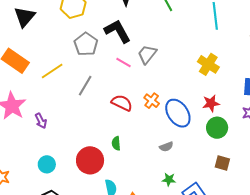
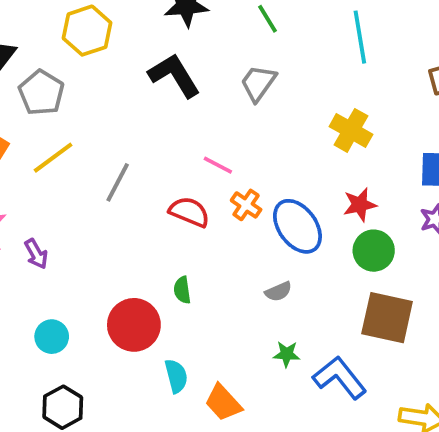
gray pentagon: (86, 44) -> (41, 93), moved
gray trapezoid: (147, 54) -> (258, 83), moved
pink line: (123, 63) -> (218, 165), moved
brown square: (222, 163) -> (387, 318), size x1.8

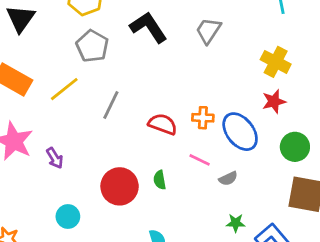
gray pentagon: (41, 93) -> (92, 46), moved
pink line: (218, 165) -> (200, 160), moved
orange cross: (246, 205) -> (203, 118), turned -30
red star: (360, 205) -> (274, 101), moved
red circle: (134, 325) -> (120, 186), moved

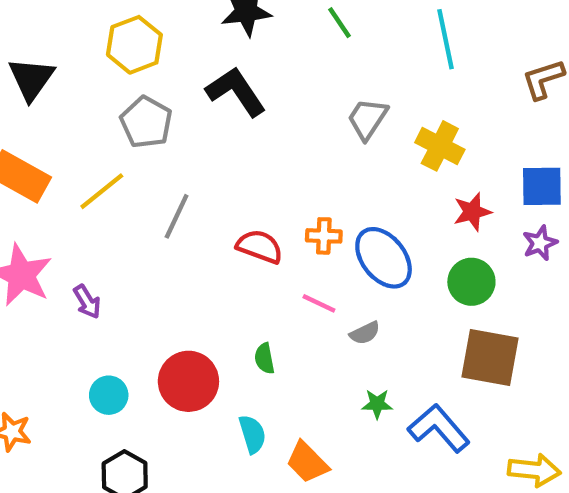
gray trapezoid: (208, 31) -> (367, 119), moved
red star: (274, 101) -> (472, 212), moved
green semicircle: (160, 180) -> (265, 358), moved
red circle: (120, 186) -> (188, 381), moved

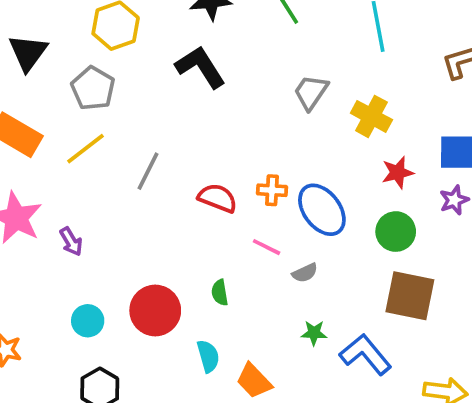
gray pentagon: (146, 122) -> (93, 88), moved

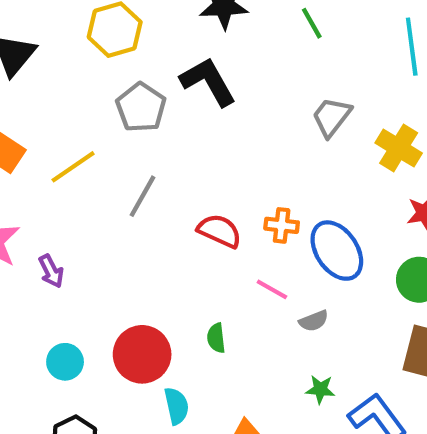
gray pentagon: (93, 88) -> (141, 107), moved
cyan semicircle: (208, 356) -> (177, 406), moved

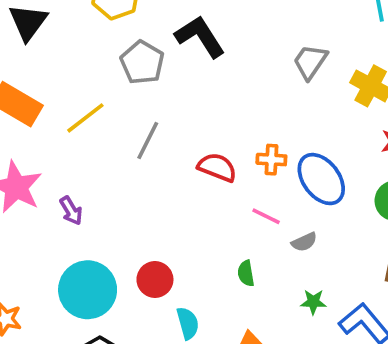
green semicircle: (216, 338) -> (246, 273), moved
red circle: (142, 354) -> (155, 280), size x0.7
cyan circle: (65, 362) -> (88, 290), size x1.8

